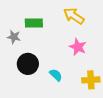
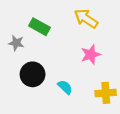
green rectangle: (34, 23) -> (39, 27), turned 30
pink star: (78, 47) -> (91, 55), turned 30

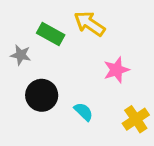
yellow arrow: (86, 19) -> (89, 24), moved
yellow cross: (106, 93) -> (136, 119), turned -30

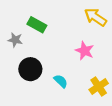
yellow arrow: (89, 24) -> (95, 17), moved
pink star: (116, 70) -> (85, 51), turned -30

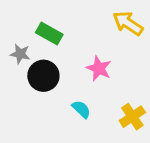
pink star: (85, 51) -> (99, 68), moved
black circle: (30, 69) -> (43, 76), moved

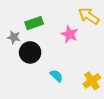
green rectangle: (49, 33) -> (34, 23), turned -48
pink star: (99, 68) -> (70, 34), moved

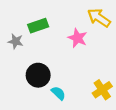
black circle: (30, 52) -> (38, 75), moved
cyan semicircle: (56, 76) -> (58, 93), moved

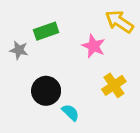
yellow cross: (102, 90) -> (114, 85), moved

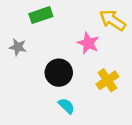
green rectangle: (46, 31) -> (41, 15), moved
black circle: (46, 91) -> (59, 73), moved

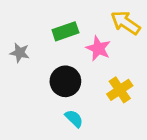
green rectangle: (41, 15) -> (65, 31), moved

